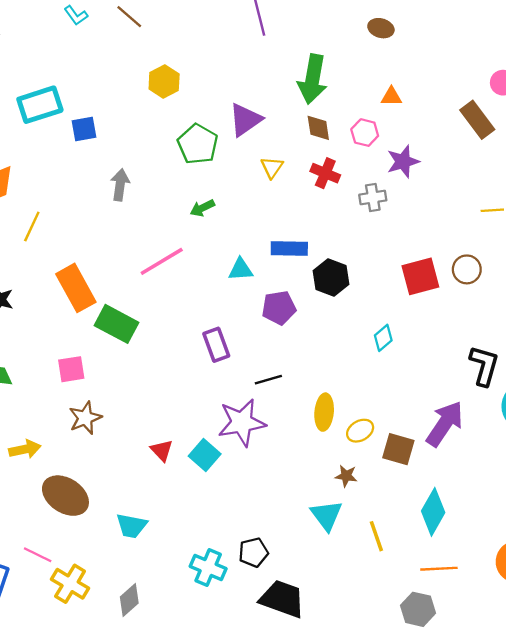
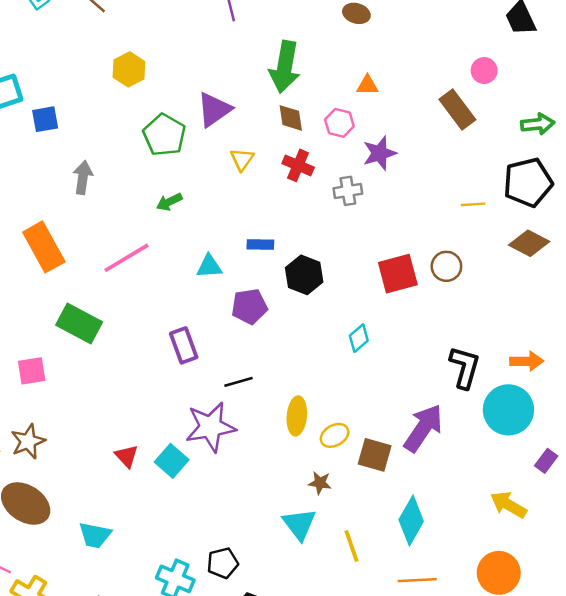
blue rectangle: (289, 249) -> (260, 244), size x0.7
orange rectangle: (76, 288) -> (44, 247), moved
brown star: (85, 418) -> (28, 441), moved

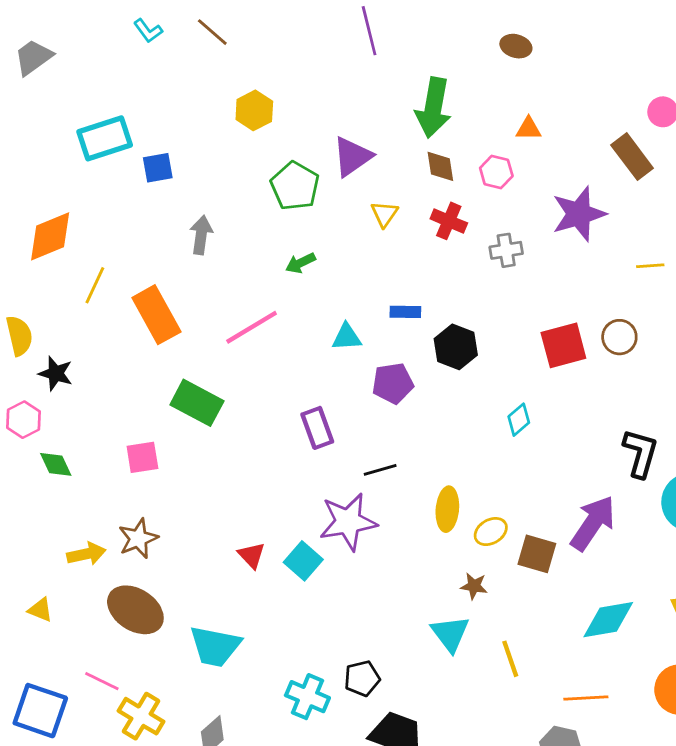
purple star: (380, 153) -> (579, 214), moved, size x1.4
cyan diamond: (411, 521) -> (608, 620), moved, turned 51
cyan trapezoid: (95, 535) -> (215, 646), size x1.4

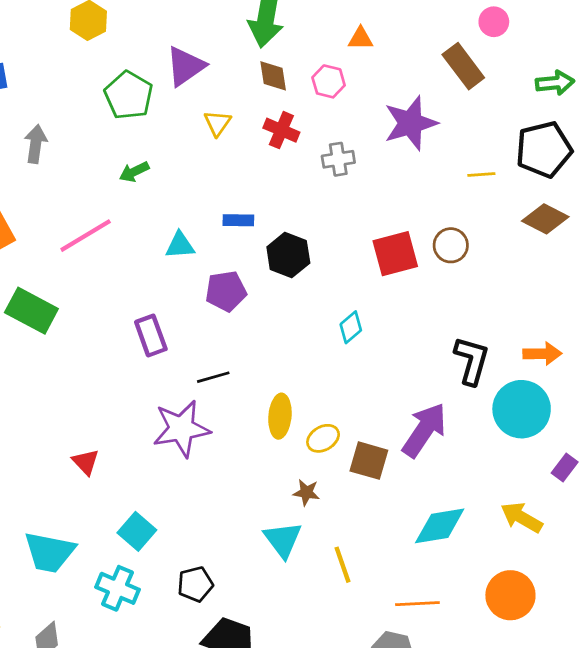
cyan square: (303, 561) -> (137, 531), moved
cyan cross: (307, 697) -> (118, 588), moved

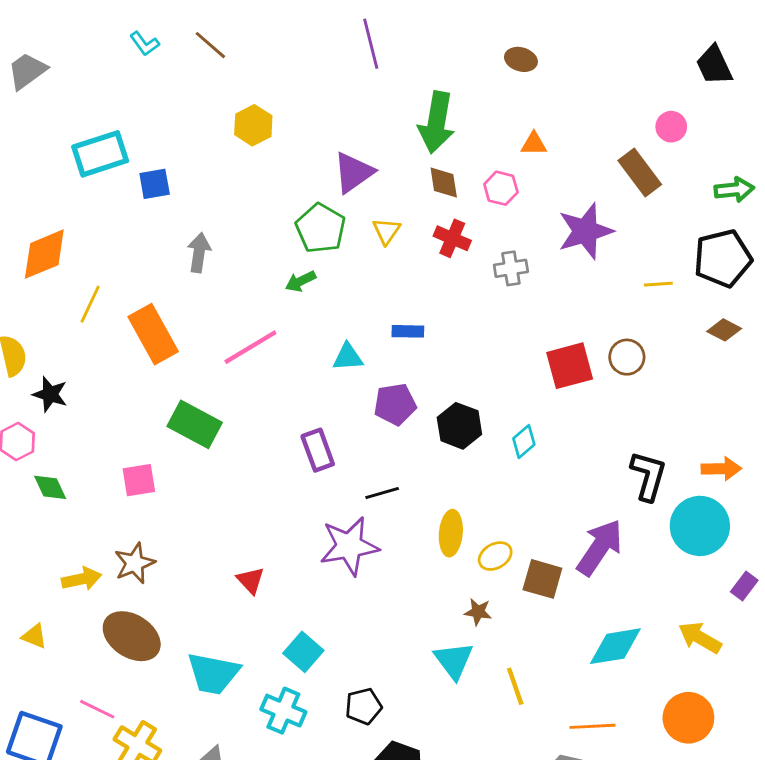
green pentagon: (129, 95) -> (321, 228), moved
brown diamond: (545, 219) -> (724, 330), size x0.7
black hexagon: (288, 255) -> (459, 426), moved

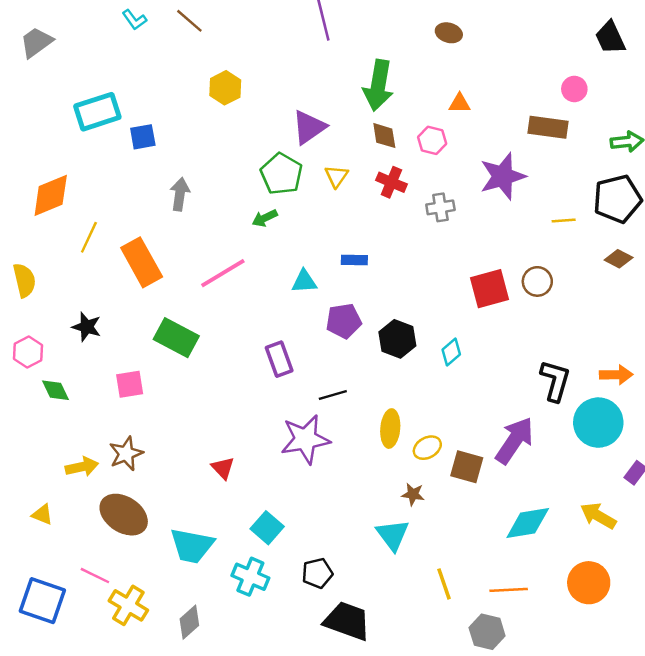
brown rectangle: (640, 172) -> (548, 127), turned -45
black star: (50, 394) -> (87, 327), moved
yellow line: (515, 686) -> (444, 584), moved

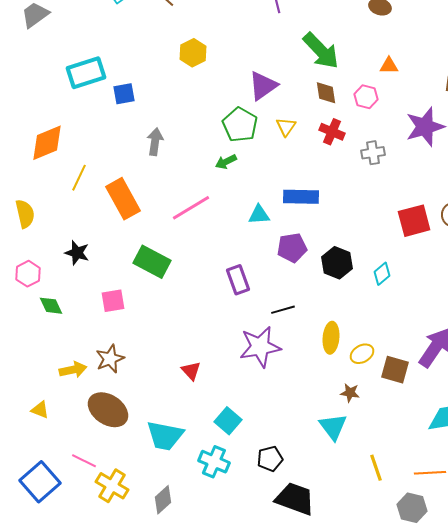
green arrow: (378, 85) -> (321, 51), turned -54
blue rectangle: (354, 260) -> (301, 197), size x1.6
blue square: (42, 601) -> (40, 482), turned 30

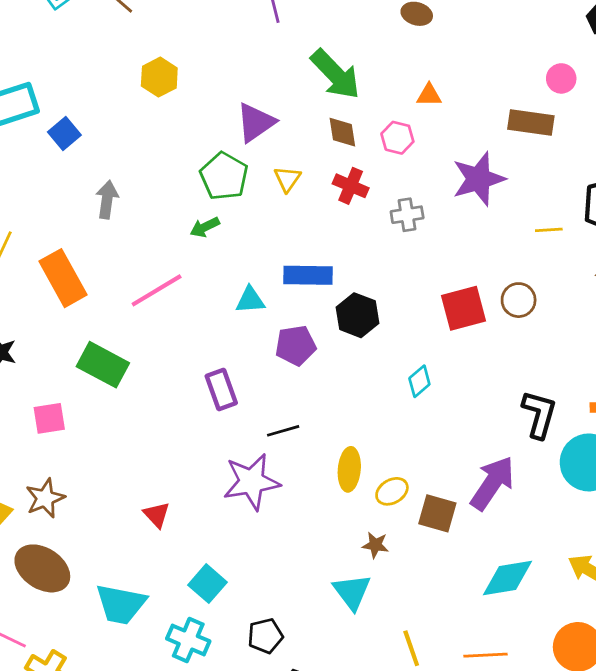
blue square: (124, 94) -> (64, 134), turned -30
black hexagon: (337, 263) -> (358, 315), moved

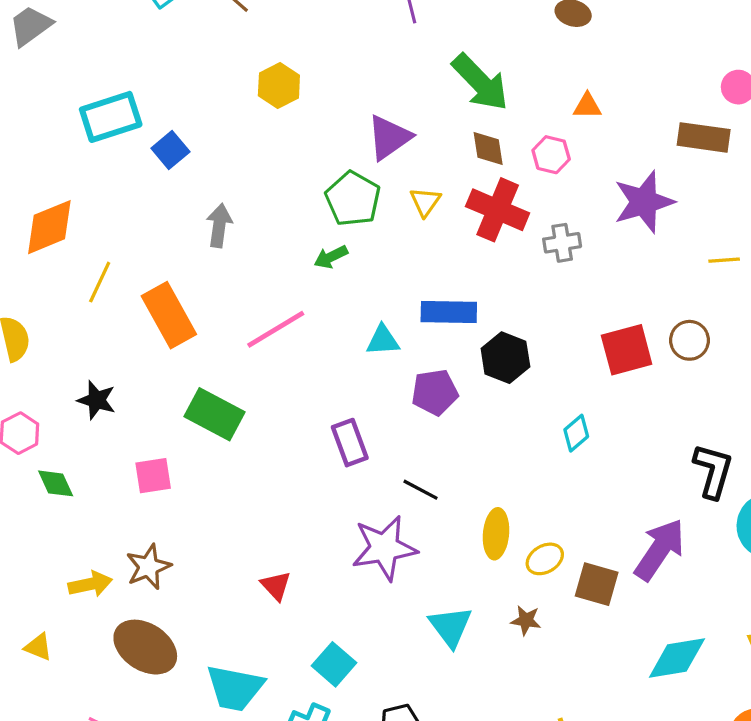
red cross: (351, 186) -> (498, 210), size x1.5
black line: (283, 431) -> (421, 490), turned 44
cyan triangle: (352, 592) -> (450, 627), moved

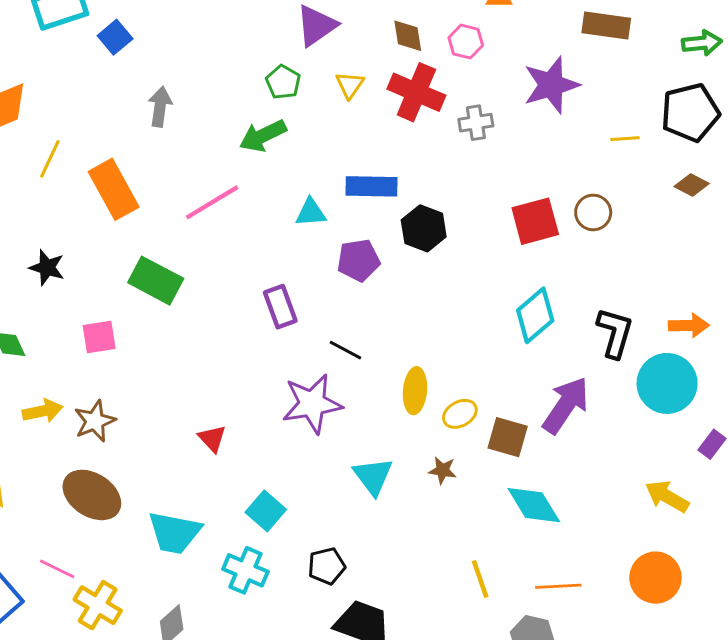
green pentagon: (353, 199) -> (283, 82), size x0.7
green arrow: (331, 257) -> (263, 136), size x1.5
cyan diamond: (576, 433) -> (535, 315), moved, size x1.6
yellow arrow: (90, 584) -> (43, 411), moved
cyan diamond: (677, 658) -> (534, 505), moved, turned 68

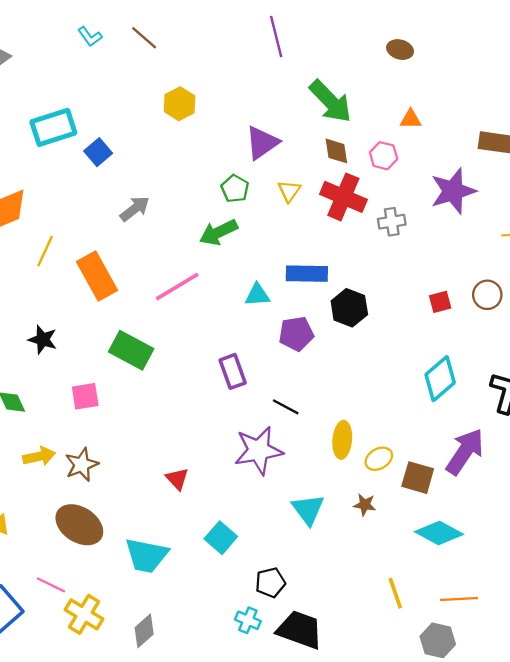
gray arrow: (160, 107) -> (135, 209), turned 44
red square: (535, 221) -> (440, 302), size x0.6
cyan diamond: (534, 505) -> (439, 533), turned -30
cyan cross: (245, 570) -> (248, 620), moved, size x0.7

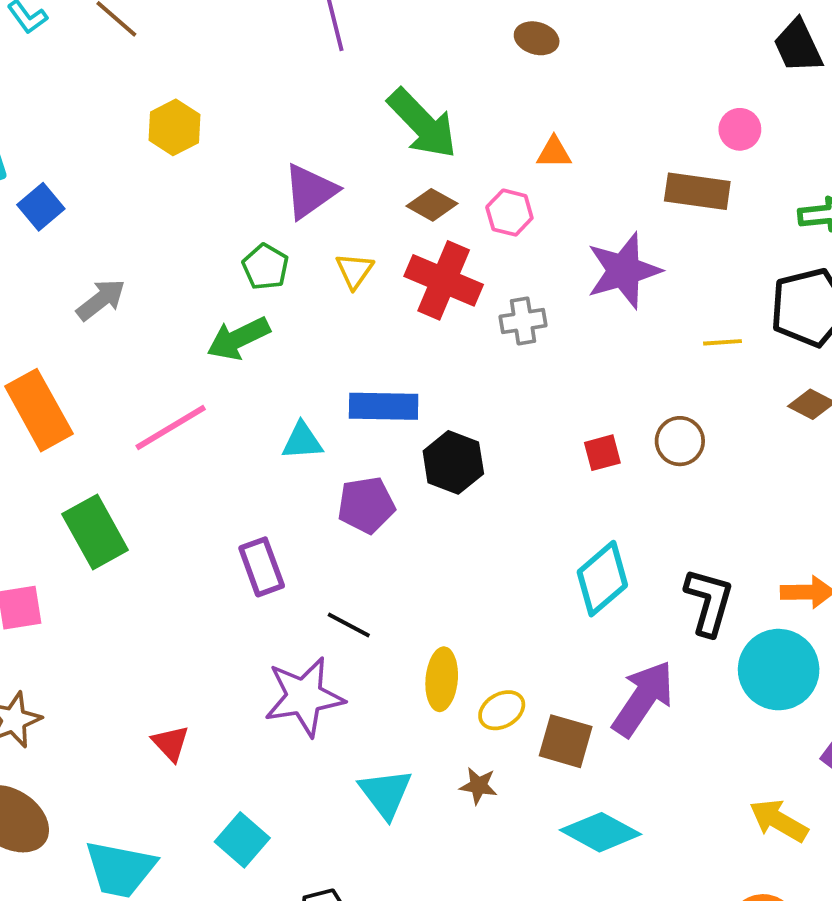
brown diamond: (336, 151) -> (432, 205), turned -52
green rectangle: (131, 350) -> (95, 532), turned 33

